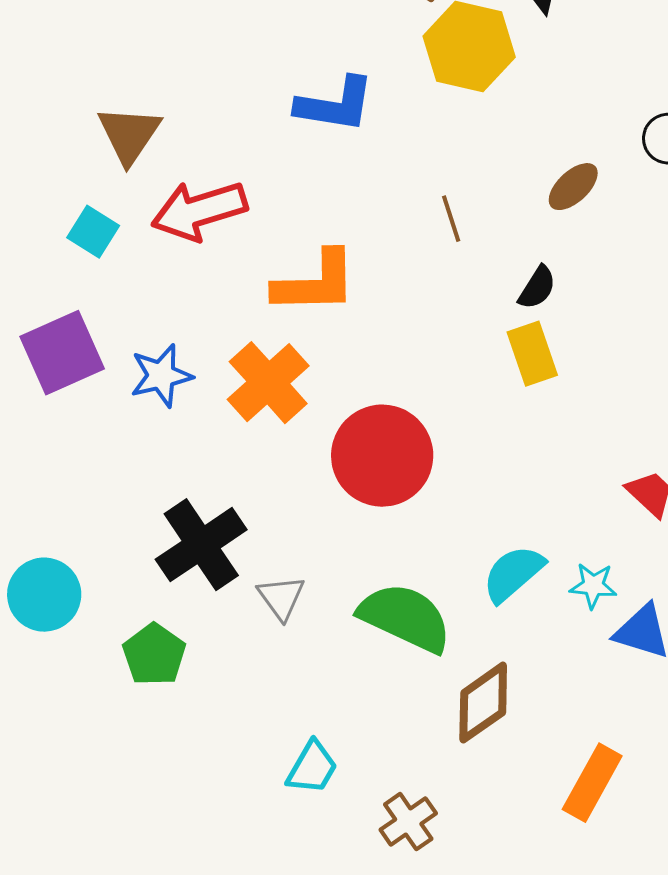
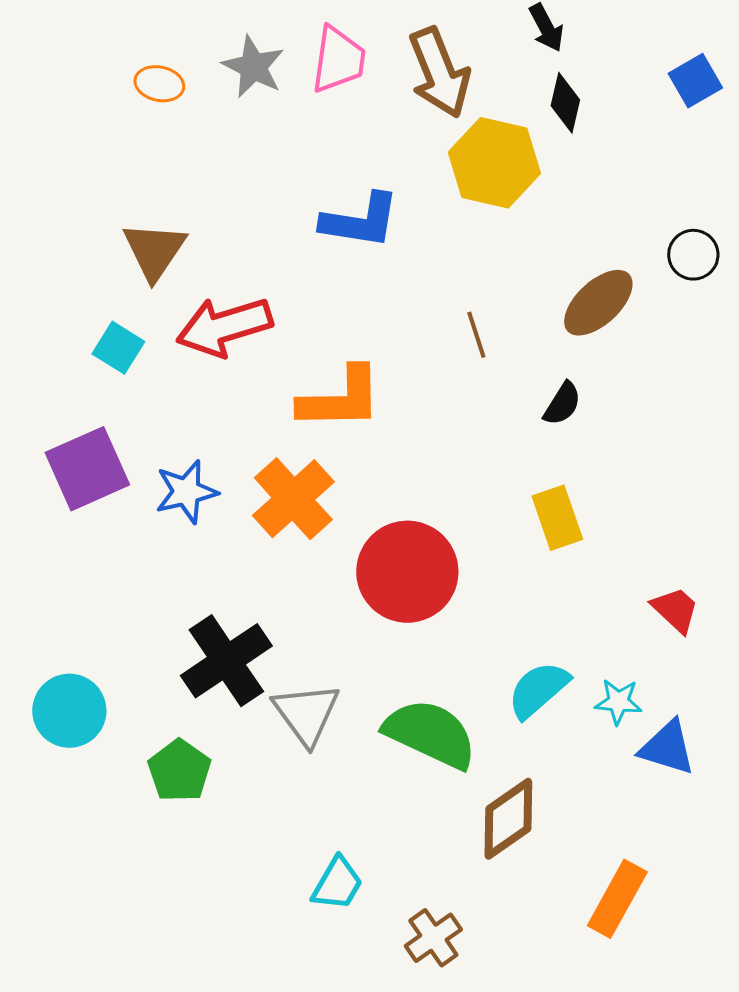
brown ellipse: (573, 187) -> (598, 303), size x1.4
yellow rectangle: (532, 354) -> (557, 518), moved
gray triangle: (281, 598) -> (306, 714), size x1.4

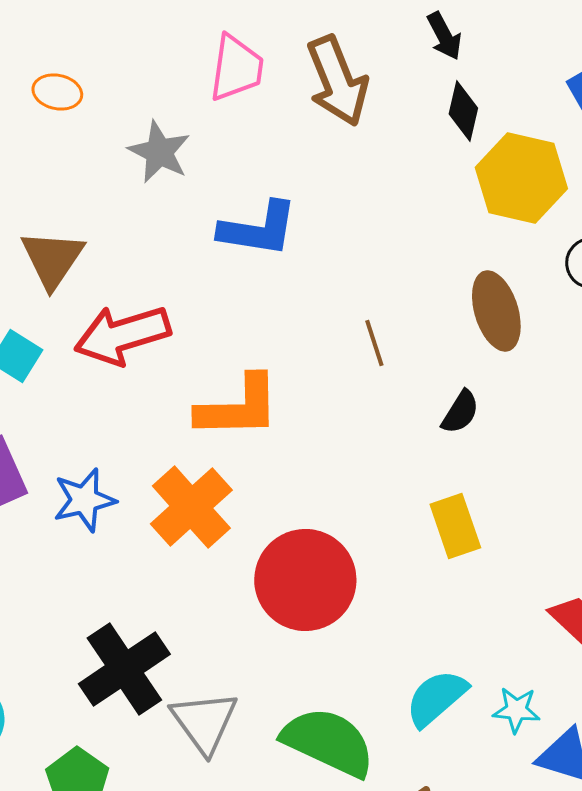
gray star: (253, 67) -> (159, 152), moved
yellow hexagon: (494, 163) -> (521, 178), moved
brown ellipse: (598, 303) -> (496, 311), turned -64

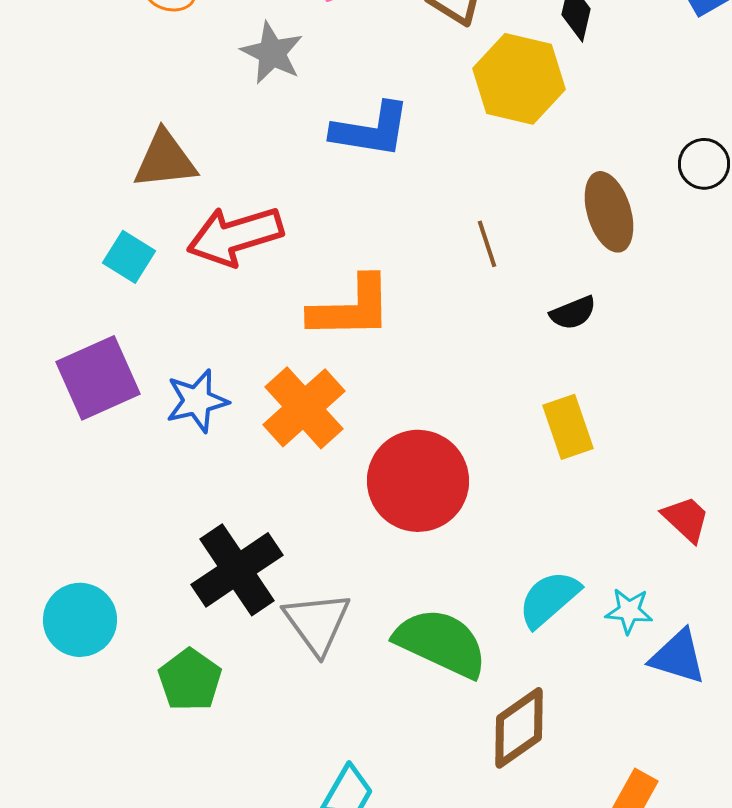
yellow hexagon: (521, 178) -> (519, 79), moved
brown triangle: (52, 259) -> (165, 160), turned 50
black semicircle: (460, 412) -> (573, 313), turned 36

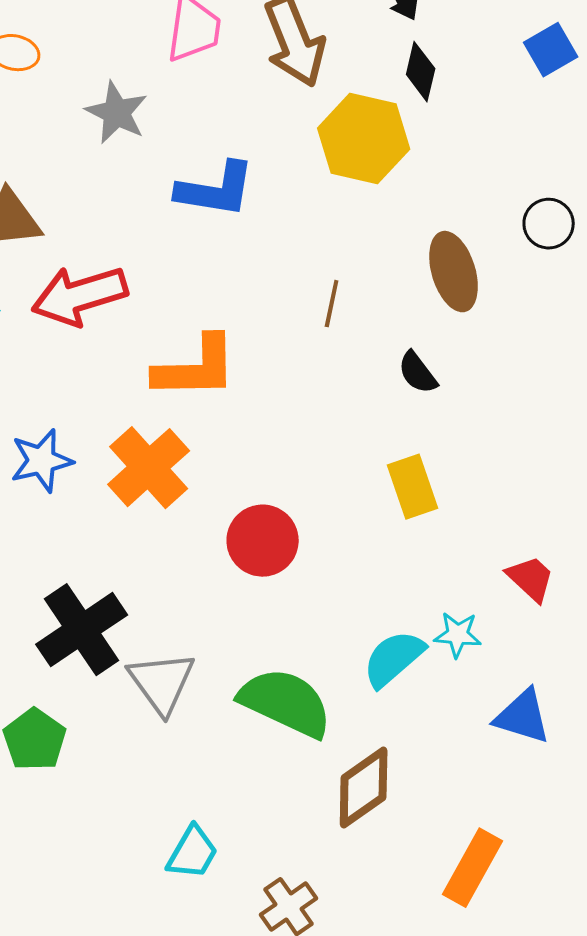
brown line: (487, 244) -> (332, 304), turned 30
black semicircle: (573, 313) -> (418, 373), turned 75
red circle: (418, 481) -> (263, 541), size x0.7
cyan star: (629, 611) -> (458, 635), moved

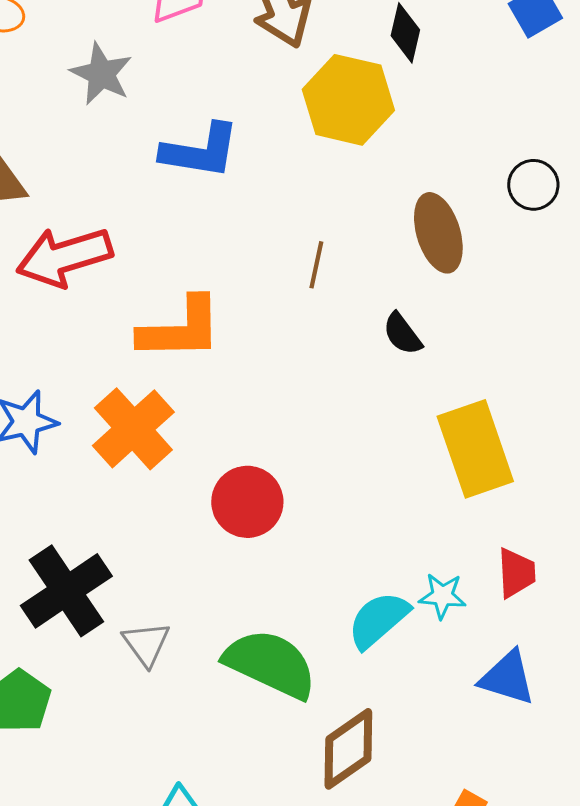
yellow rectangle: (413, 487) -> (475, 449), moved, size x1.5
red trapezoid: (531, 579) -> (516, 573), moved, turned 44
gray triangle: (162, 683) -> (146, 644), size x0.7

